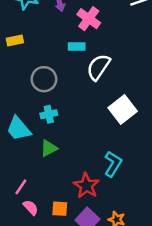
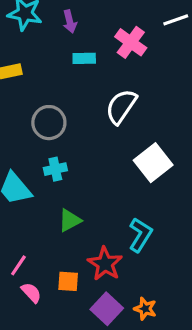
pink cross: (89, 19) -> (131, 42), moved
cyan rectangle: (77, 46) -> (84, 58), moved
green triangle: (49, 148) -> (70, 220), moved
orange square: (60, 209) -> (68, 281), moved

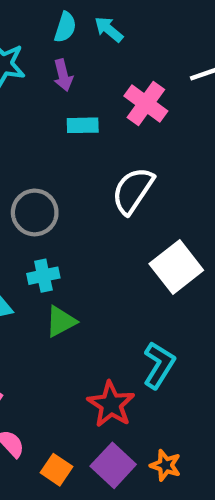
green triangle: (70, 220) -> (61, 321), moved
orange square: (68, 281) -> (56, 470), moved, turned 30

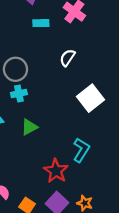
white semicircle: (133, 191) -> (67, 58), size x0.7
cyan cross: (43, 276) -> (19, 94), moved

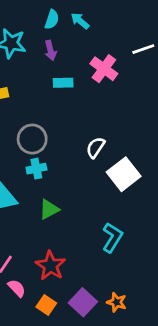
white semicircle: (67, 58) -> (95, 147), moved
red star: (56, 171) -> (50, 266), moved

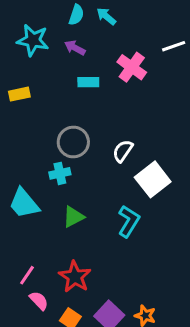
purple arrow: (50, 50) -> (75, 48), turned 132
gray circle: (32, 139) -> (73, 142), moved
cyan L-shape: (112, 238) -> (129, 221), moved

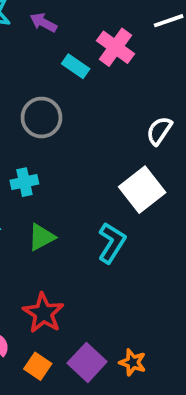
cyan rectangle: (88, 82) -> (76, 66), moved, turned 36
gray circle: (73, 142) -> (41, 117), moved
white semicircle: (123, 151) -> (159, 131), moved

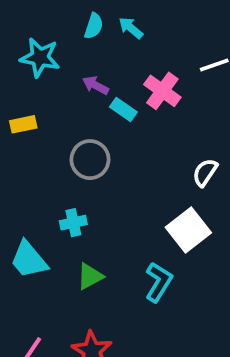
purple arrow: (43, 23) -> (96, 85), moved

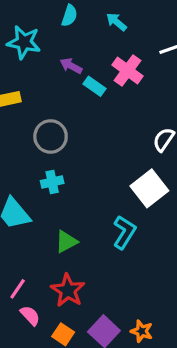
cyan arrow: (131, 28) -> (117, 22), moved
gray circle: (90, 160) -> (51, 136), moved
green triangle: (90, 276) -> (66, 242), moved

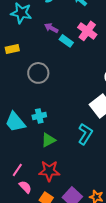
cyan cross: (52, 182) -> (39, 116), moved
red star: (68, 290) -> (49, 171), turned -30

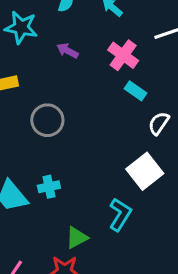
cyan rectangle: (66, 41) -> (136, 91), moved
green triangle: (48, 140) -> (77, 238), moved

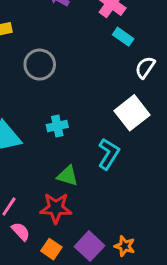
cyan cross: (49, 187) -> (57, 126), moved
green triangle: (77, 238) -> (68, 176), turned 45

